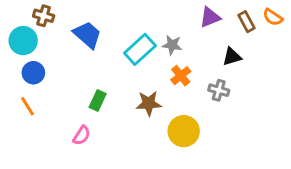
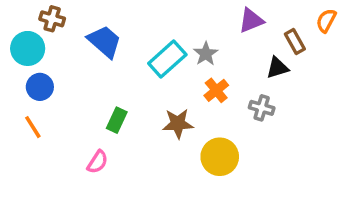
orange semicircle: (273, 17) -> (326, 21), turned 84
brown rectangle: (246, 22) -> (295, 41), moved
gray star: (172, 45) -> (206, 54), turned 30

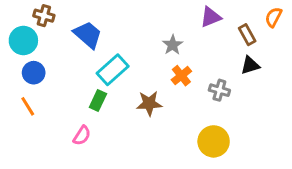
cyan rectangle: (167, 59) -> (113, 70), moved
black triangle: (277, 68) -> (250, 65), moved
yellow circle: (220, 157) -> (214, 141), moved

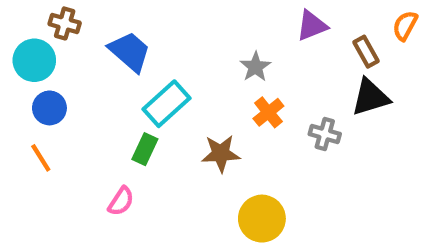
black triangle: (250, 65) -> (370, 97), size x1.4
yellow circle: (214, 141) -> (262, 219), moved

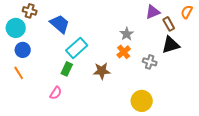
purple triangle: (312, 26) -> (153, 12), moved
gray star: (255, 67) -> (127, 34), moved
yellow circle: (262, 219) -> (142, 101), moved

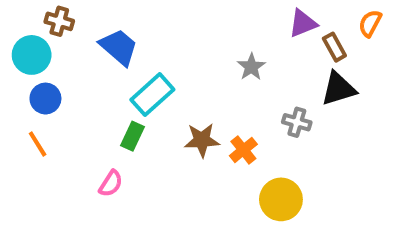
orange cross: (124, 52) -> (243, 150), moved

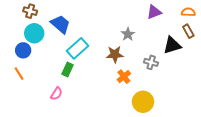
orange semicircle: (370, 23) -> (188, 12), turned 64
brown rectangle: (334, 47) -> (188, 31), moved
cyan circle: (32, 55) -> (34, 33), moved
brown star: (202, 140) -> (115, 54), moved

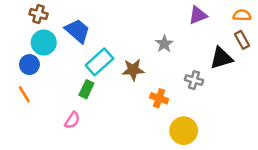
brown star: (115, 54) -> (133, 70), moved
orange cross: (124, 77) -> (159, 98), turned -32

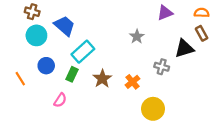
blue circle: (29, 65) -> (46, 66), moved
brown star: (133, 70) -> (102, 79), moved, turned -30
orange cross: (159, 98) -> (133, 82), turned 32

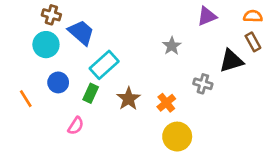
brown cross: (32, 12) -> (51, 15), moved
yellow circle: (153, 109) -> (177, 137), moved

